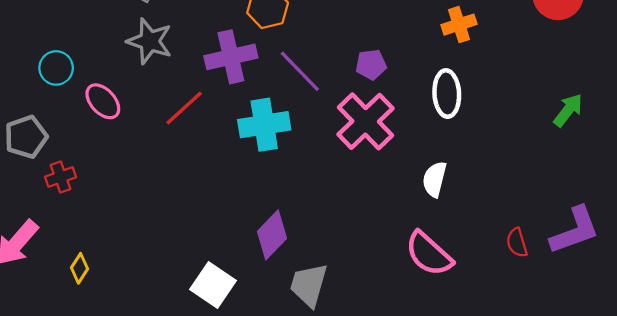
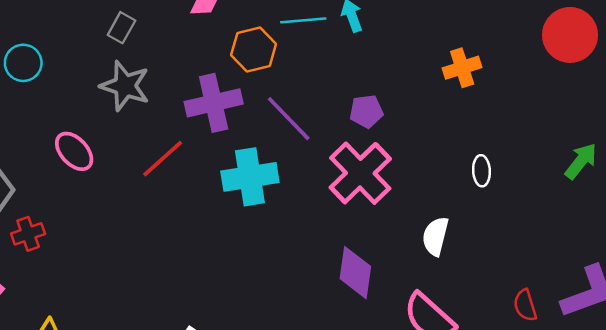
cyan circle: (56, 68) -> (23, 63), moved
white ellipse: (447, 94) -> (481, 171), moved, size x0.6
purple diamond: (272, 235) -> (355, 273), moved, turned -36

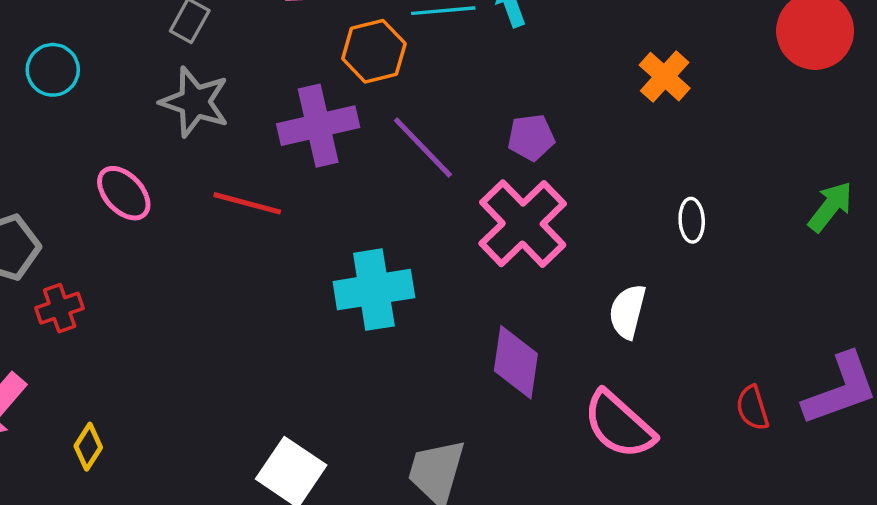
orange cross: (462, 68) -> (665, 77), turned -30
red line: (163, 159) -> (247, 203), turned 57
cyan cross: (250, 177) -> (374, 290), moved

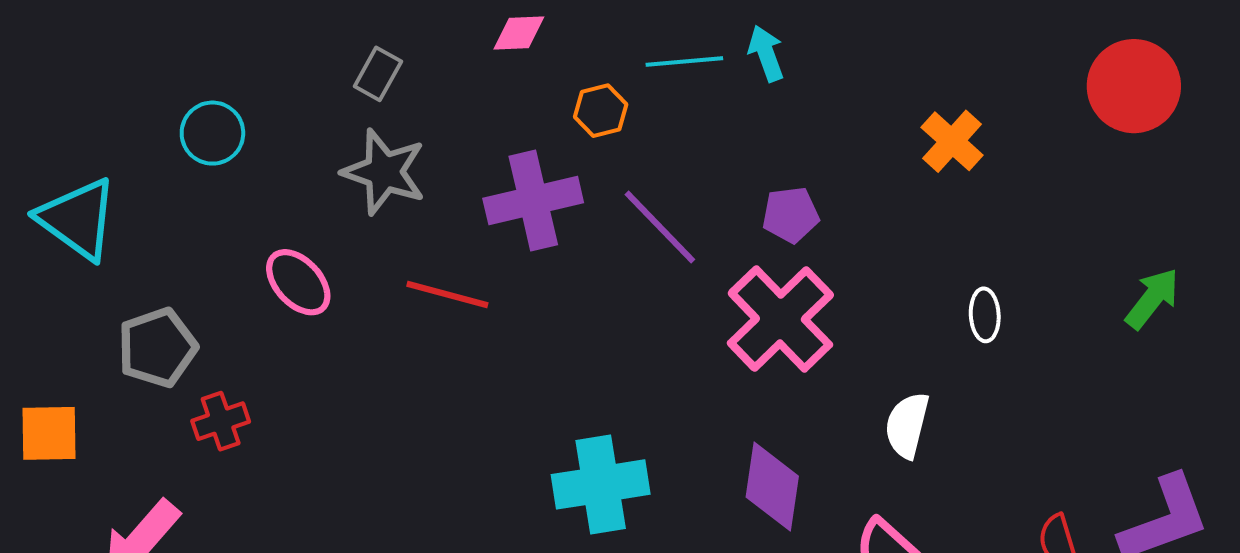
orange hexagon: (374, 51) -> (601, 111), size x0.7
cyan cross: (374, 290) -> (601, 484), moved

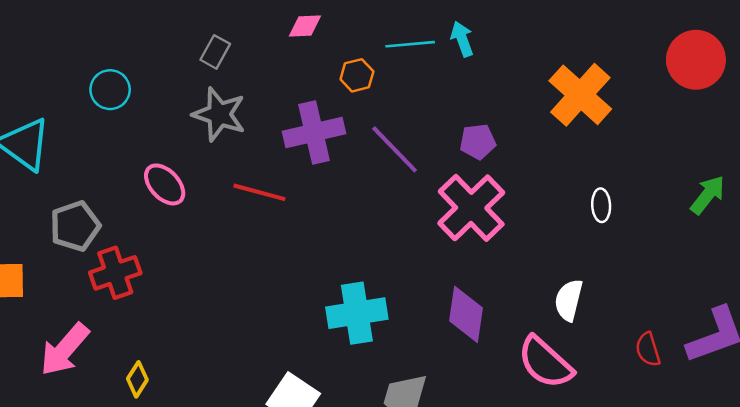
orange cross: (952, 141) -> (580, 95), size x1.6
red cross: (221, 421) -> (115, 273), size x1.4
white semicircle: (907, 425) -> (569, 300), moved

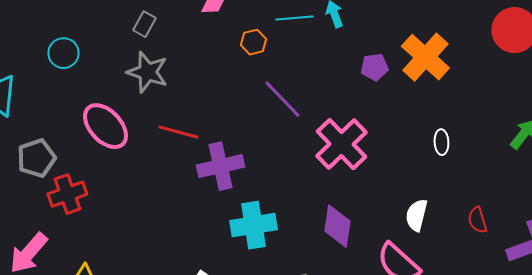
purple cross: (314, 133) -> (220, 166), moved
purple pentagon: (478, 142) -> (374, 67), moved
pink ellipse: (165, 184) -> (105, 126), size x1.4
red semicircle: (648, 349) -> (477, 220), moved

